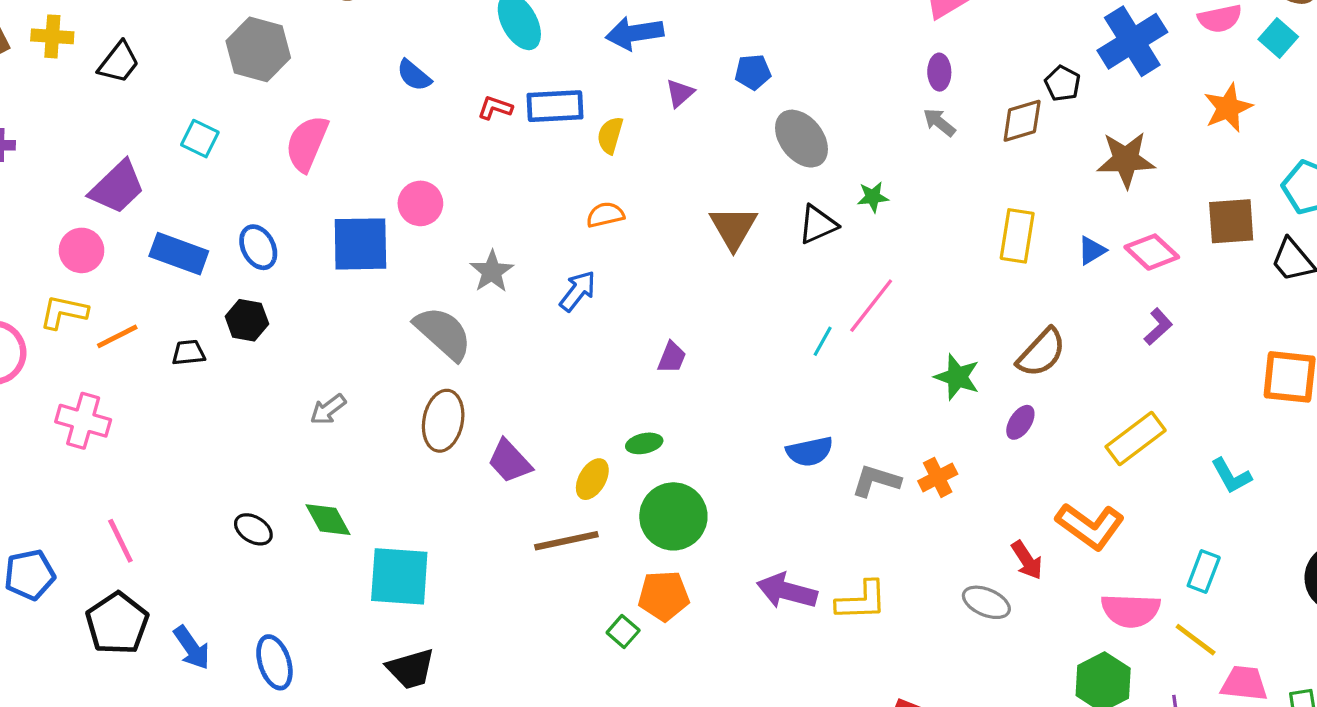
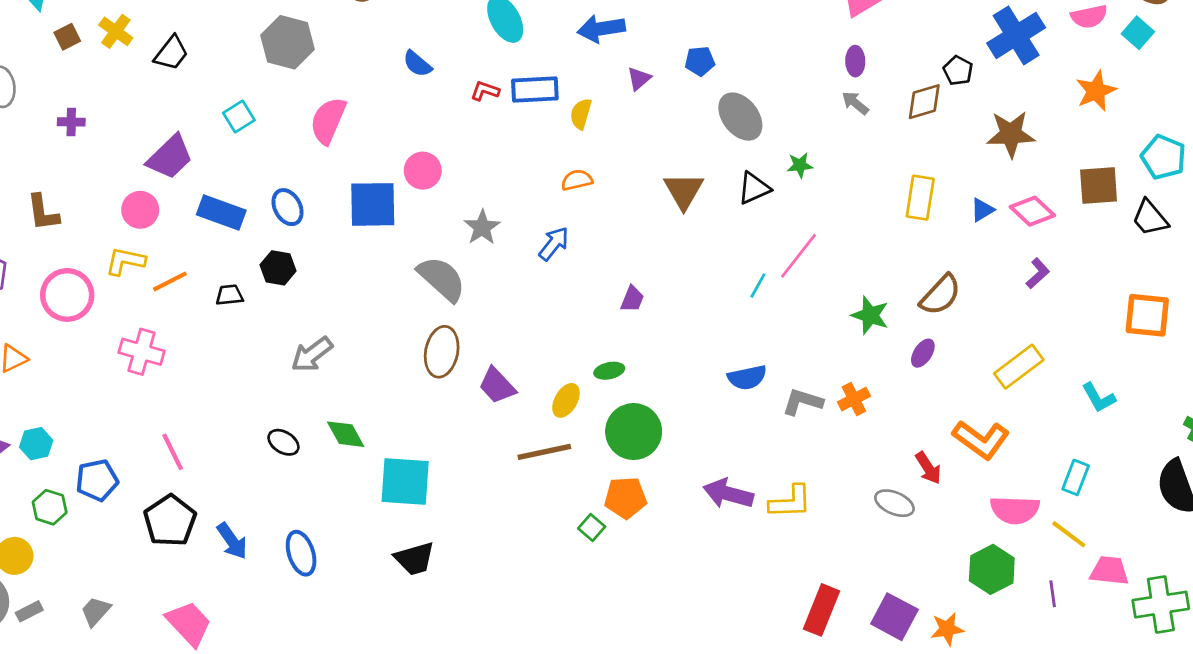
yellow cross: (52, 36) -> (116, 31), turned 32
cyan square: (200, 139) -> (239, 117), turned 32
gray arrow: (328, 409) -> (312, 354), moved, size x1.4

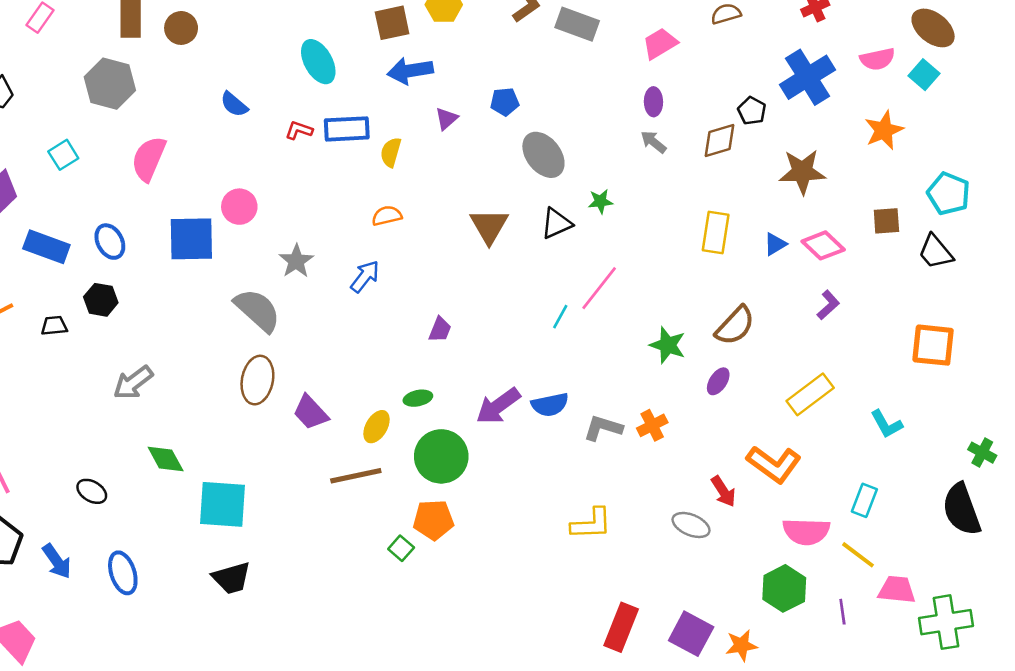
brown square: (1099, 185) -> (886, 221), size x0.7
black ellipse: (283, 442) -> (92, 491), moved
purple arrow: (728, 494) -> (498, 406), moved, turned -51

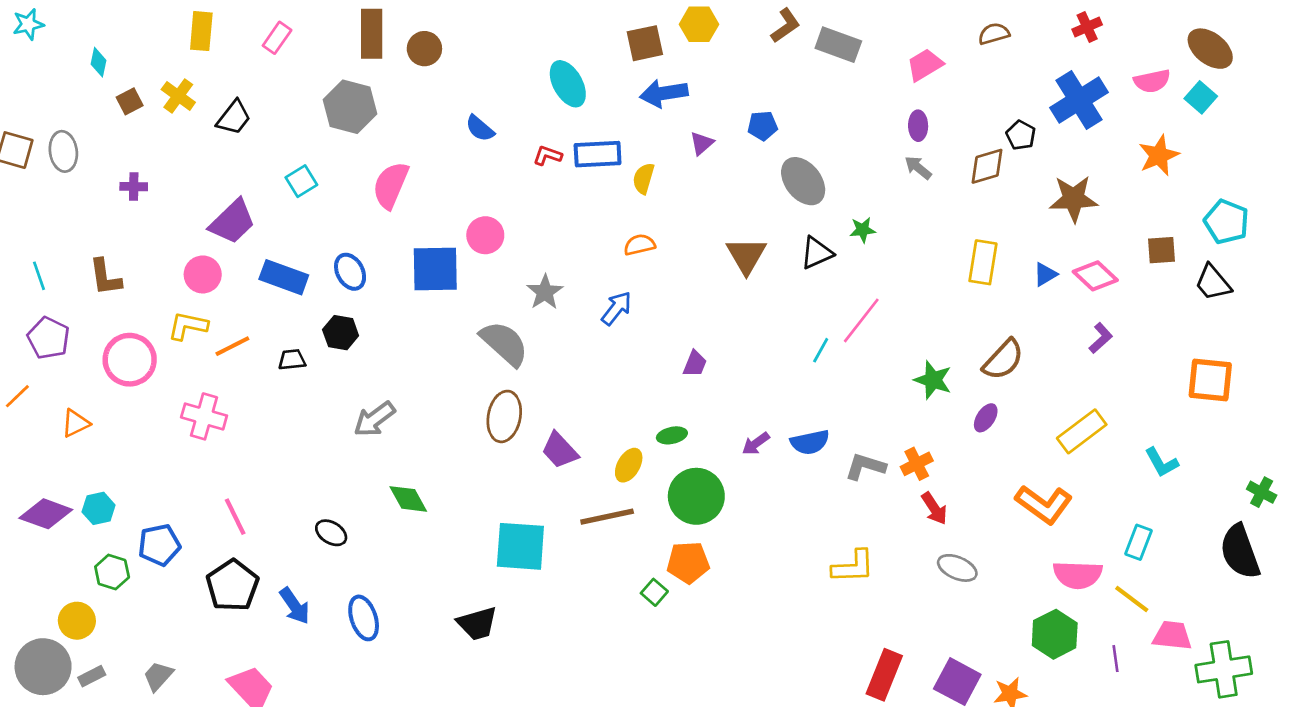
purple arrow: (498, 406) -> (756, 444), size x0.6
red arrow: (723, 491) -> (934, 508), moved
cyan square: (222, 504) -> (520, 546), moved

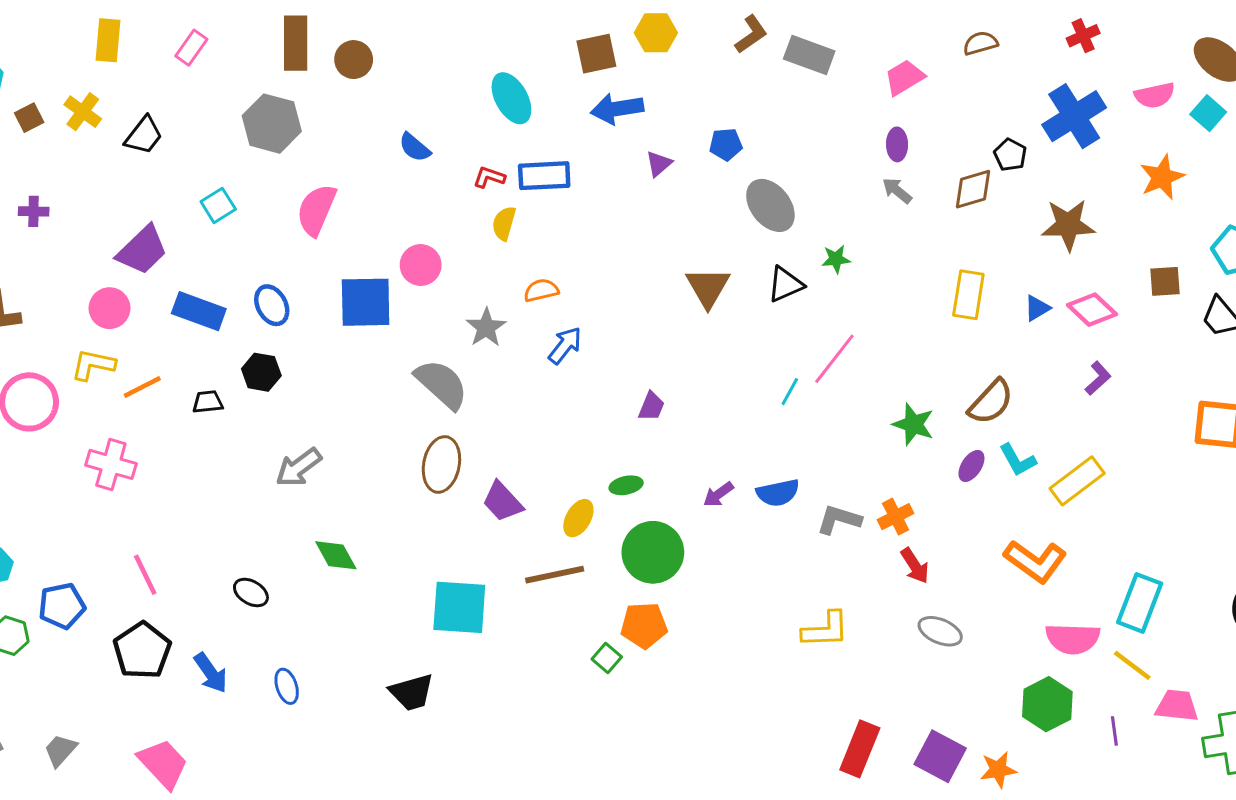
yellow semicircle: (644, 178) -> (504, 223), moved
orange semicircle: (639, 245) -> (541, 290), moved
cyan L-shape: (1162, 462) -> (1018, 460), moved
cyan rectangle: (1139, 542) -> (1140, 603), size x1.5
blue ellipse: (364, 618) -> (287, 686), size x0.7

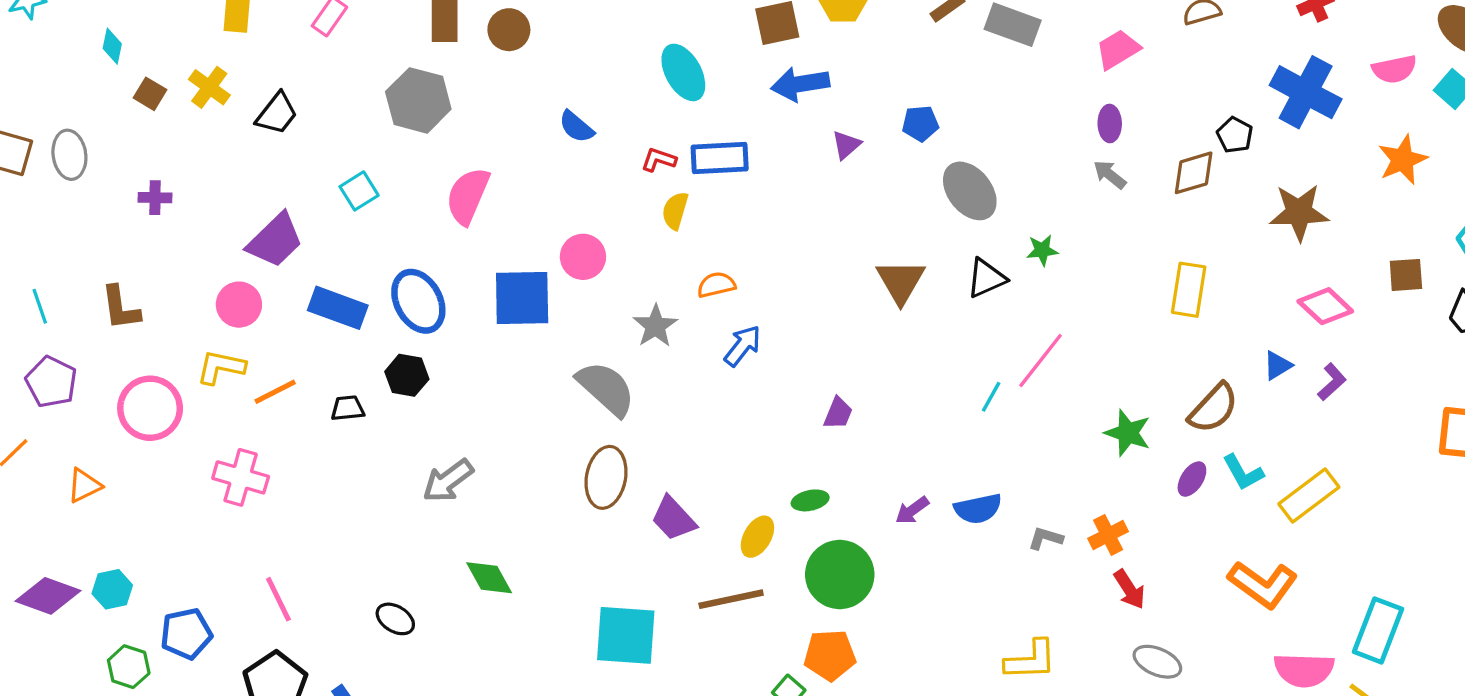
blue cross: (1074, 116) -> (1306, 92), turned -30
brown square: (29, 118) -> (150, 94), turned -32
blue ellipse: (272, 305) -> (418, 301), size x1.4
blue triangle: (1037, 308) -> (1278, 365), moved
gray L-shape: (839, 520) -> (1045, 538), size x0.7

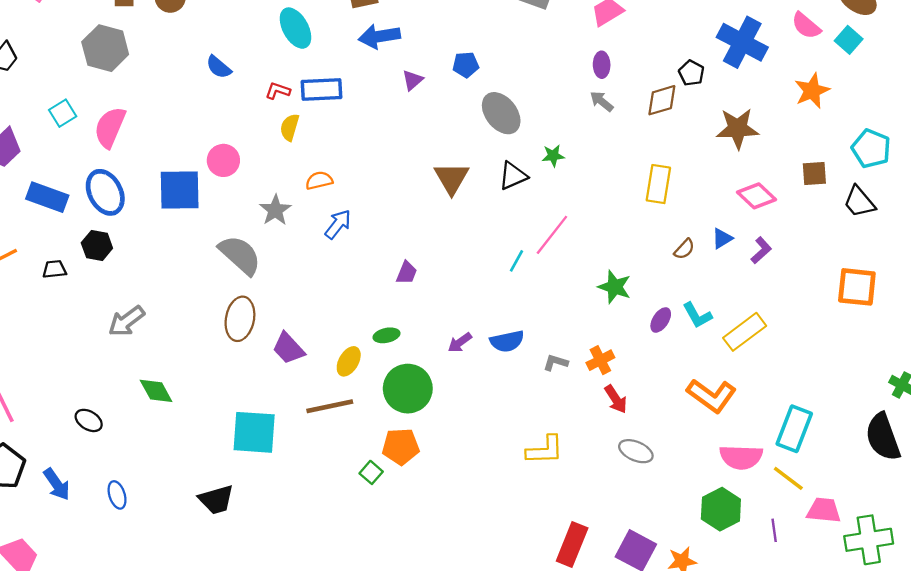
pink semicircle: (1394, 69) -> (806, 26), turned 52
pink semicircle: (468, 196) -> (110, 127), moved
brown semicircle: (1213, 408) -> (684, 249), moved, size x0.6

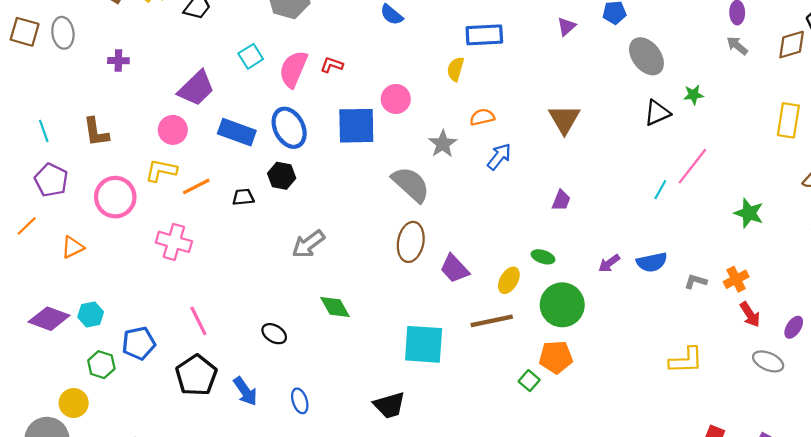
red L-shape: (278, 91) -> (332, 65), moved
brown triangle: (452, 178) -> (564, 119), moved
purple ellipse: (661, 320) -> (794, 327), moved
green ellipse: (387, 335) -> (543, 257), turned 30

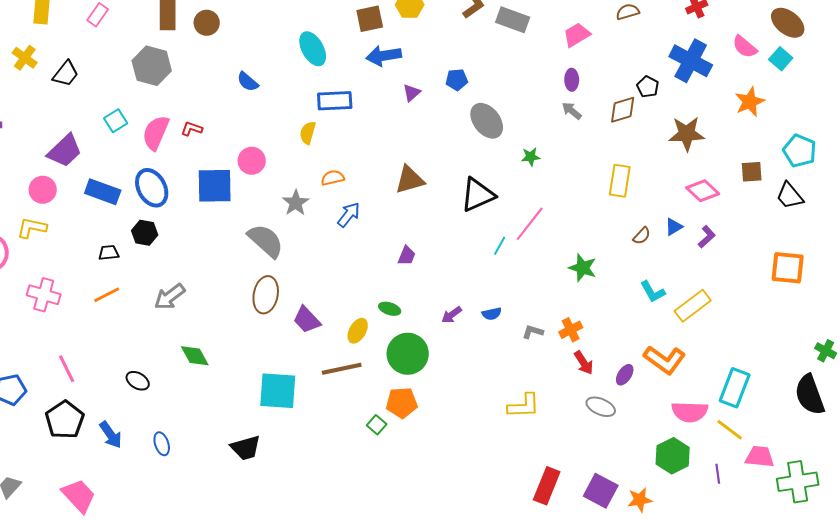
black triangle: (657, 113) -> (478, 195), moved, size x1.4
brown triangle: (564, 119) -> (410, 180), turned 44
orange line: (196, 186) -> (107, 295), moved
blue semicircle: (652, 262) -> (492, 314), size x0.7

